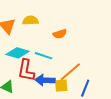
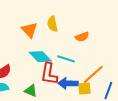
yellow semicircle: (30, 20) -> (52, 24), turned -98
cyan diamond: (18, 53) -> (40, 57), turned 30

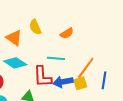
cyan diamond: (40, 57) -> (15, 63), moved

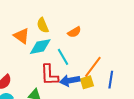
cyan line: (56, 58) -> (63, 57), turned 54
cyan diamond: (15, 63) -> (40, 47), moved, turned -45

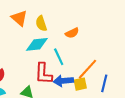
orange triangle: (21, 36) -> (19, 18), moved

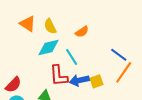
orange line: (88, 69) -> (124, 72), moved
blue line: (104, 83) -> (119, 55), moved, turned -60

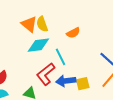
orange triangle: (28, 24) -> (29, 24), moved
red L-shape: (59, 76) -> (46, 74), turned 50

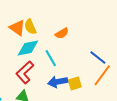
red L-shape: (46, 74) -> (25, 72), moved

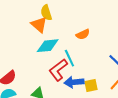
yellow semicircle: (30, 27) -> (46, 13), moved
red L-shape: (25, 72) -> (58, 70), moved

